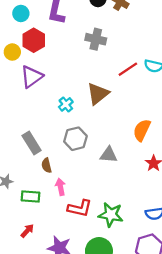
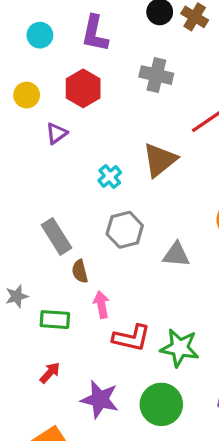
red hexagon: (34, 40) -> (83, 88), moved
purple triangle: (32, 77) -> (57, 133), size x0.6

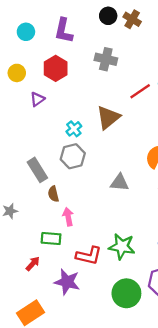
gray hexagon: (125, 230) -> (73, 156), moved
green rectangle: (55, 320) -> (51, 238), moved
red L-shape: (131, 338) -> (89, 256), moved
green circle: (161, 404) -> (126, 293), moved

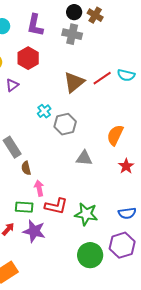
gray cross: (106, 59) -> (72, 34), moved
brown triangle: (108, 117) -> (74, 82), moved
gray hexagon: (73, 156) -> (65, 124), moved
red L-shape: (89, 256) -> (56, 206), moved
purple star: (67, 282) -> (34, 231), moved

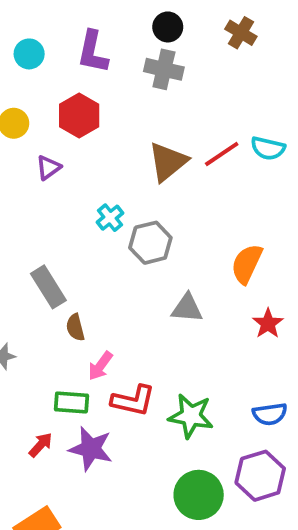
brown cross: (95, 15) -> (241, 33), moved
pink arrow: (39, 188) -> (100, 366), turned -133

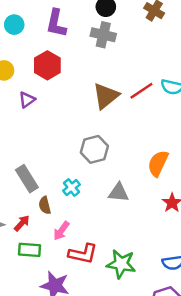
cyan cross: (110, 218) -> (71, 188), moved
green rectangle: (71, 402) -> (29, 250), moved
red arrow: (41, 445) -> (22, 223), moved

